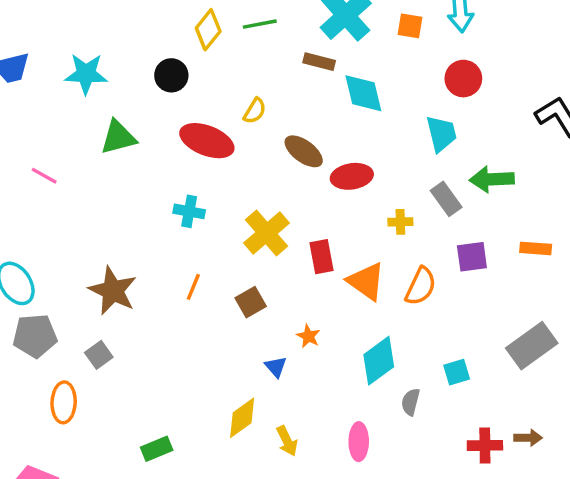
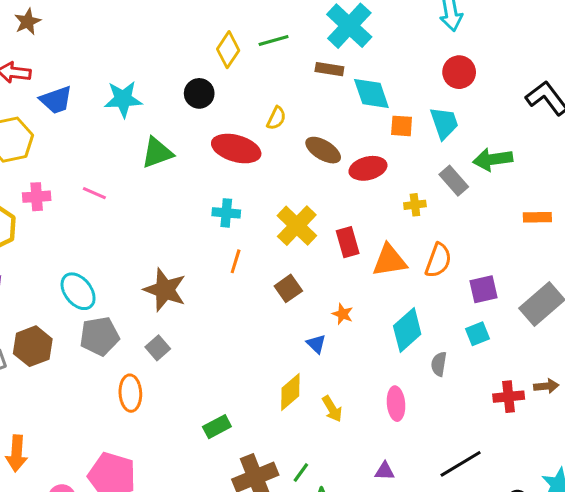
orange square: (410, 26) -> (402, 126), moved
purple square: (472, 257) -> (483, 289), moved
orange triangle: (366, 281) -> (389, 261), turned -39
orange line: (193, 287) -> (236, 261), moved

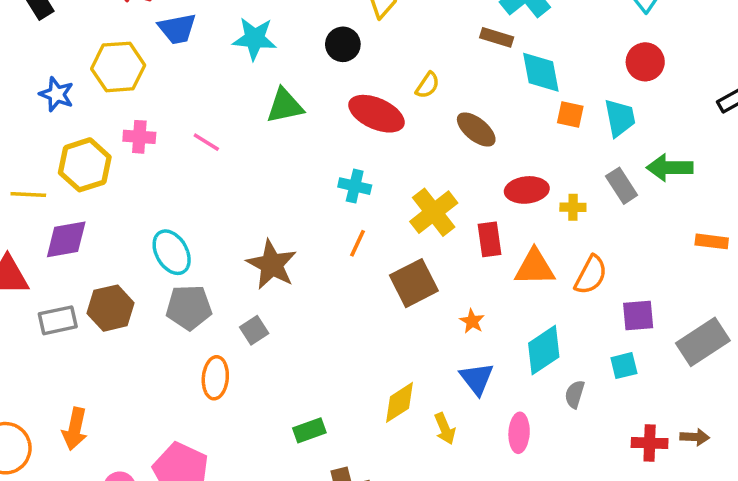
red ellipse: (368, 168) -> (527, 190), moved
brown square: (288, 288) -> (414, 283), size x1.5
blue triangle: (316, 344) -> (477, 379), moved, size x1.5

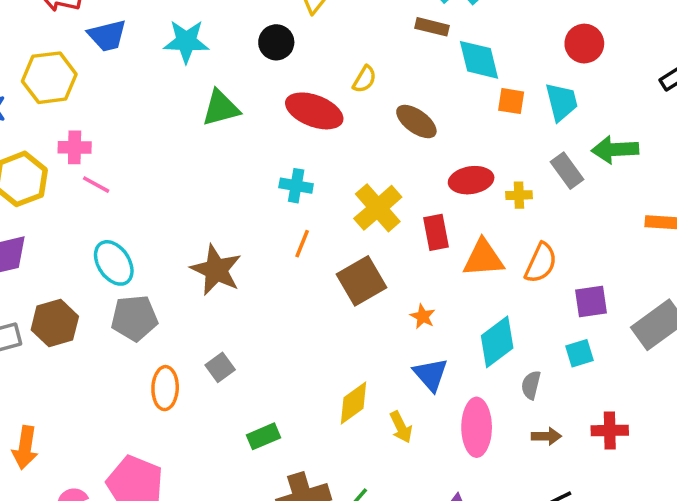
pink line: (206, 142) -> (96, 185), moved
gray square: (254, 330) -> (220, 367), moved
pink ellipse: (519, 433) -> (477, 427), size x1.4
brown arrow: (695, 437) -> (546, 436), moved

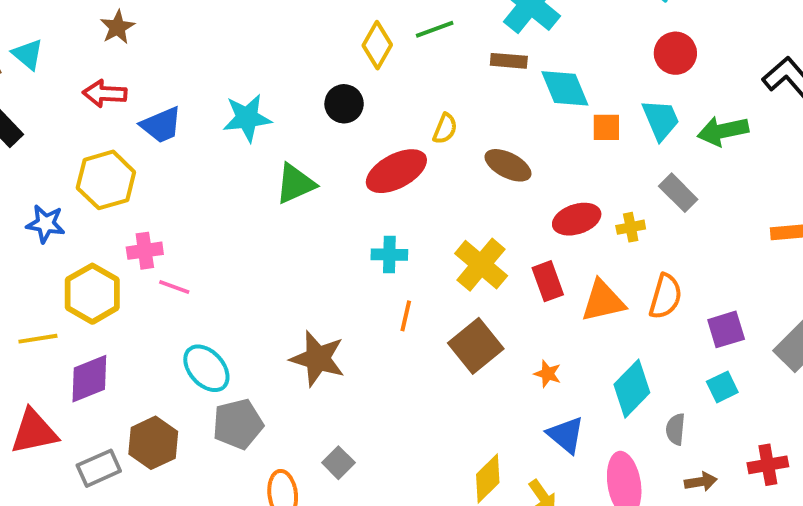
red ellipse: (314, 111) -> (396, 171), turned -40
green arrow: (615, 150) -> (723, 131), moved

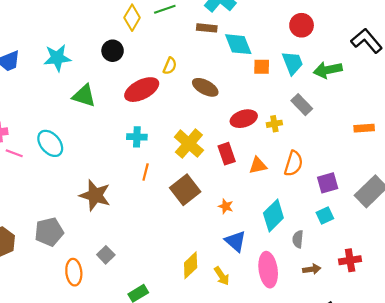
green triangle: (295, 184) -> (84, 96), turned 40
orange triangle: (603, 301) -> (258, 165), size x0.7
cyan ellipse: (206, 368) -> (50, 143), moved

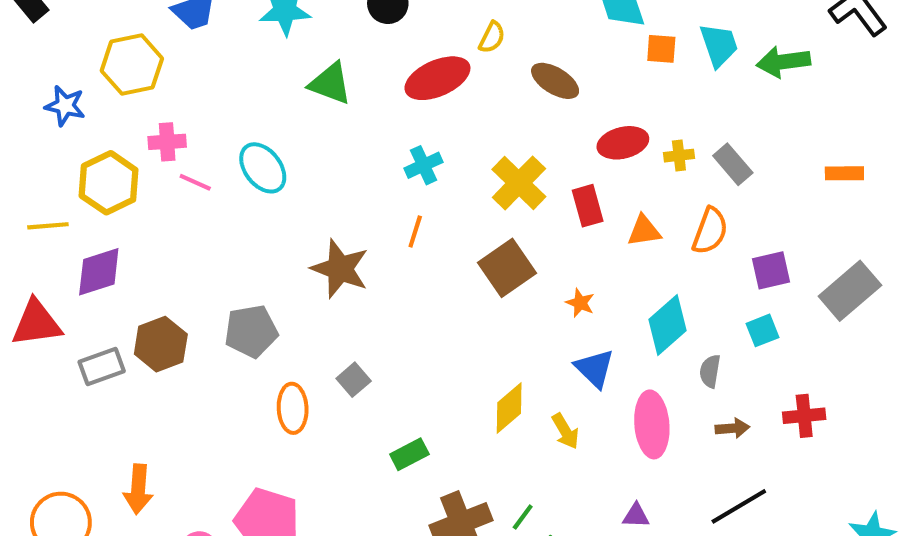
gray rectangle: (302, 105) -> (733, 164), moved
cyan cross: (137, 137) -> (424, 165), turned -30
orange line: (146, 172) -> (415, 231), moved

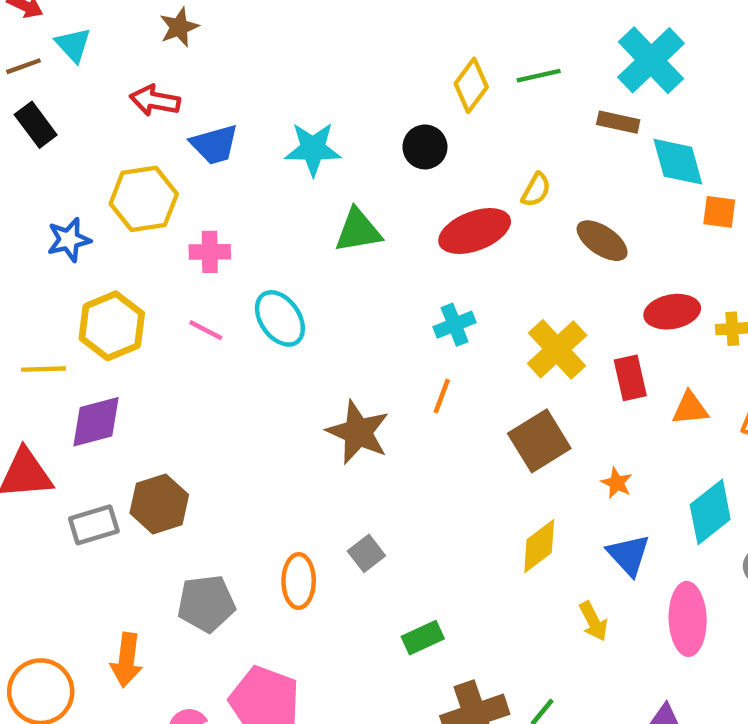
green triangle: (330, 83) -> (358, 231), turned -33
blue star: (65, 106) -> (69, 240), turned -30
pink cross: (167, 142) -> (210, 252), moved
gray pentagon: (251, 331) -> (206, 604), moved
yellow diamond: (509, 408) -> (539, 546), moved

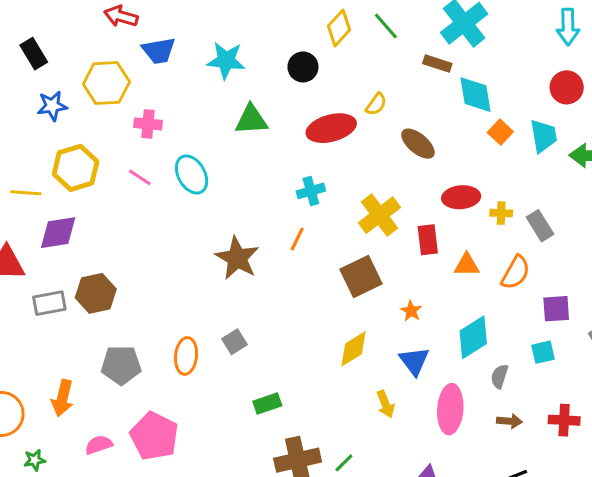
green line: (539, 76) -> (386, 26), turned 56
black rectangle: (36, 125) -> (34, 54), moved
orange square: (719, 212) -> (500, 132), turned 30

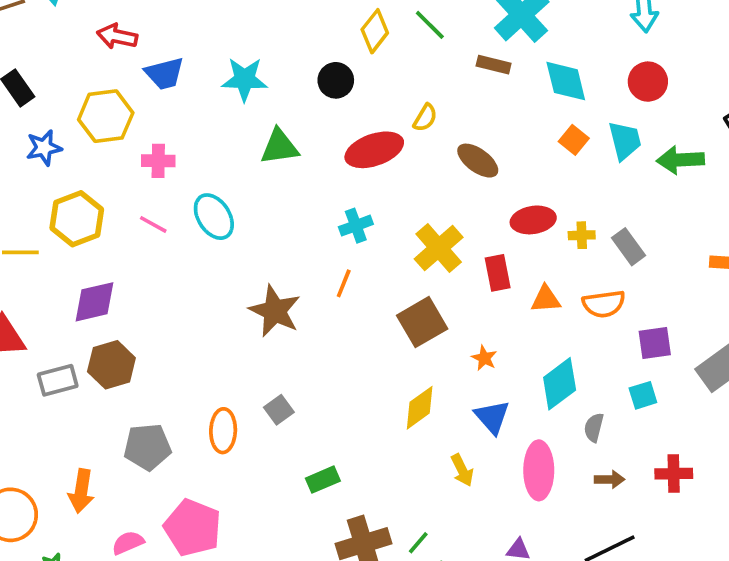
cyan diamond: (475, 95) -> (566, 81), moved
purple diamond: (58, 233) -> (95, 302), moved
orange semicircle: (516, 272) -> (604, 304), turned 57

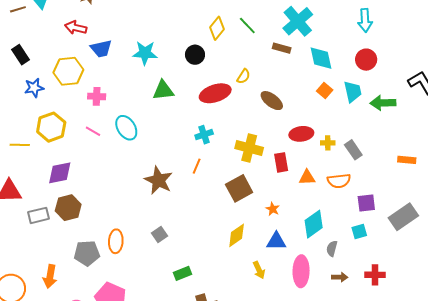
yellow cross: (439, 248) -> (249, 148), turned -36
blue triangle: (492, 417) -> (276, 241), turned -50
orange ellipse: (223, 431) -> (116, 241), moved

